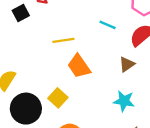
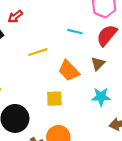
orange trapezoid: (79, 66) -> (69, 71), moved
yellow square: (58, 98) -> (54, 99), moved, turned -35

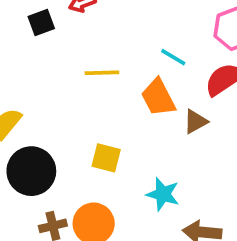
orange trapezoid: (69, 71) -> (158, 97), moved
cyan star: (101, 97) -> (163, 194), moved

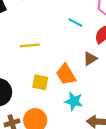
yellow line: (102, 73) -> (30, 45), moved
orange trapezoid: (158, 97) -> (66, 74), moved

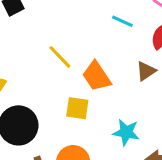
yellow line: (30, 45) -> (60, 57), turned 54
orange trapezoid: (66, 74) -> (97, 76), moved

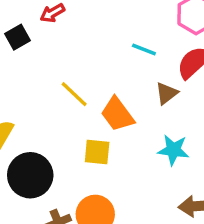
brown triangle: (146, 71) -> (166, 93), moved
cyan star: (126, 132) -> (173, 150), moved

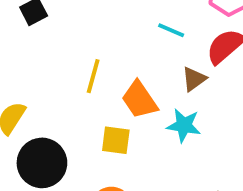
yellow line: (74, 94) -> (93, 76), turned 60
cyan star: (173, 150) -> (184, 125), moved

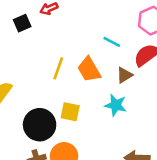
orange trapezoid: (139, 100) -> (89, 70), moved
black circle: (42, 163) -> (40, 125), moved

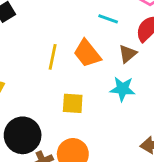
black circle: (40, 125) -> (23, 135), moved

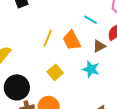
yellow square: (73, 103) -> (55, 72), turned 35

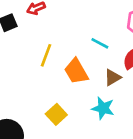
yellow line: (48, 38) -> (46, 55), moved

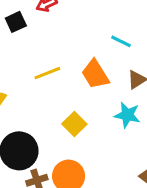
yellow line: (46, 55) -> (47, 73), moved, turned 50

